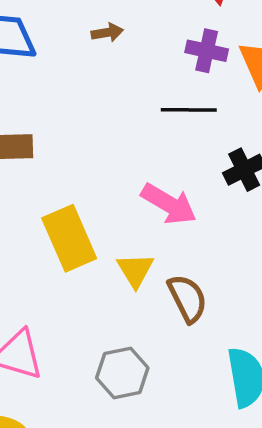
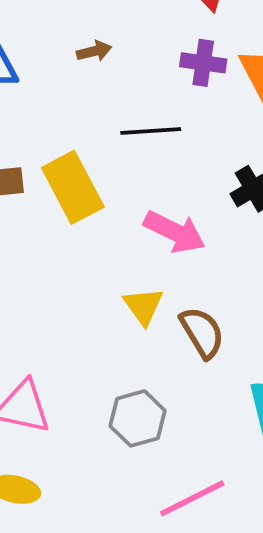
black line: (189, 110) -> (151, 131), moved
yellow rectangle: (69, 238) -> (73, 187), moved

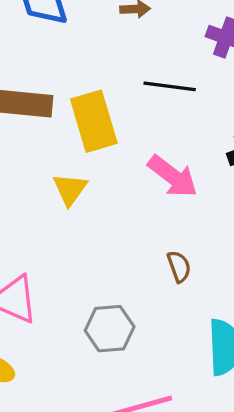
yellow triangle: (143, 306) -> (70, 189), moved
brown semicircle: (202, 333) -> (179, 267), size x0.7

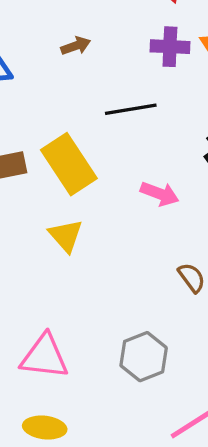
pink arrow: (173, 176) -> (160, 194), size x0.7

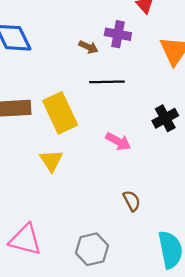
brown arrow: (76, 46) -> (88, 47), moved, turned 36
purple cross: (170, 47) -> (118, 34), moved

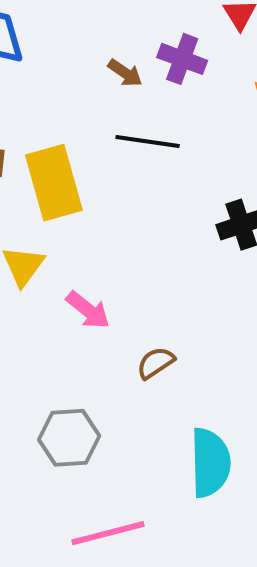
pink arrow: (118, 141) -> (88, 310), moved
brown semicircle: (132, 201) -> (156, 363), turned -105

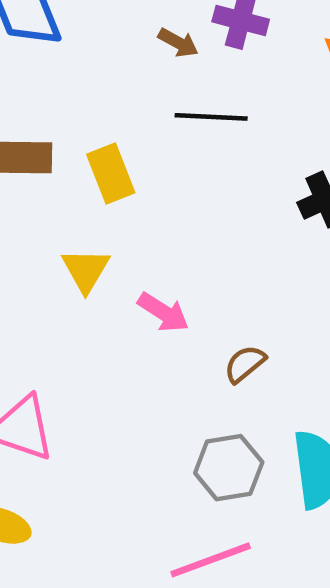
yellow rectangle: (54, 183) -> (111, 173), size x0.7
gray hexagon: (69, 438) -> (229, 468), moved

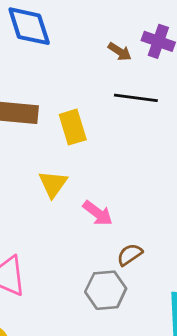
brown semicircle: (245, 364) -> (130, 255), moved
gray hexagon: (229, 468) -> (106, 290), moved

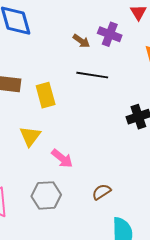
brown semicircle: (130, 255) -> (101, 192), moved
gray hexagon: (106, 290) -> (46, 195), moved

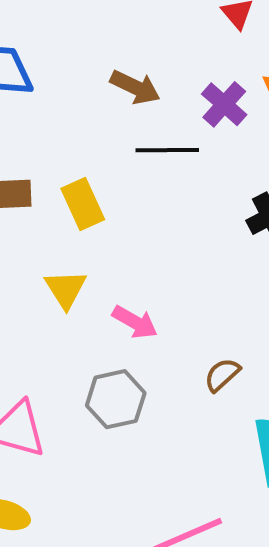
purple cross: (110, 34) -> (224, 104), moved, turned 30
brown arrow: (81, 41) -> (135, 87), size x1.4

